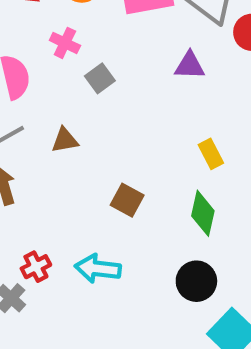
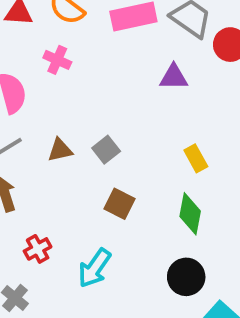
gray square: (100, 78) -> (106, 150), moved
red cross: (36, 267) -> (38, 249), moved
cyan arrow: (98, 269) -> (94, 268), turned -60

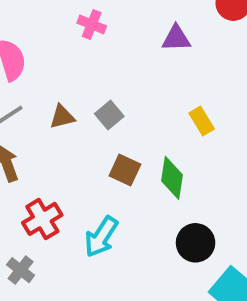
pink cross: (57, 60) -> (92, 24), moved
green diamond: (190, 214) -> (172, 178), moved
red cross: (38, 249) -> (42, 219), size x1.4

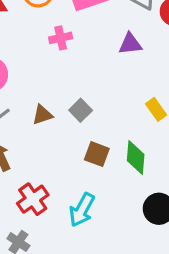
pink cross: (92, 24) -> (61, 38), turned -30

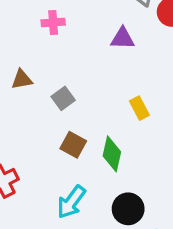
brown triangle: (42, 115) -> (22, 79), moved
cyan arrow: (82, 210) -> (71, 202), moved

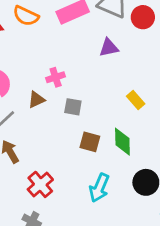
pink cross: (53, 23) -> (56, 77), moved
gray square: (63, 98) -> (73, 107), turned -30

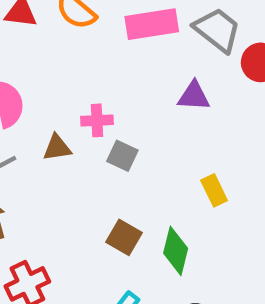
gray square: (73, 107) -> (122, 156), moved

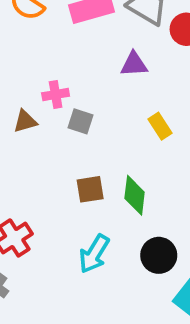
yellow rectangle: (214, 190) -> (160, 126), moved
brown square: (124, 237) -> (90, 189), turned -32

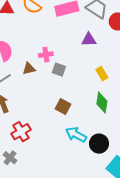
brown square: (90, 189) -> (63, 107), turned 35
green diamond: (135, 195) -> (102, 103), moved
cyan arrow: (94, 254) -> (76, 135), moved, turned 85

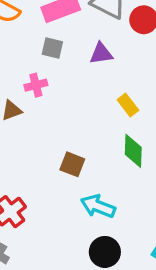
gray square: (59, 70) -> (52, 48), moved
black circle: (99, 144) -> (105, 252), moved

